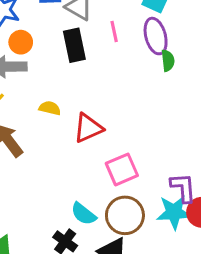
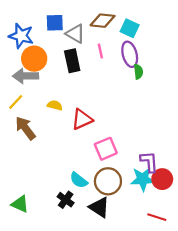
orange circle: (21, 42) -> (34, 59), size x1.5

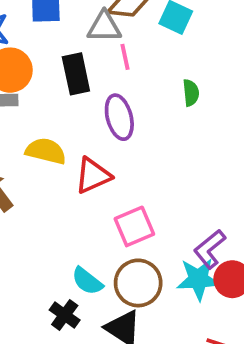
gray triangle: (75, 34) -> (104, 27), moved, turned -30
purple ellipse: (130, 54) -> (119, 117), moved
yellow semicircle: (55, 105) -> (46, 151), size x1.5
purple L-shape: (149, 162) -> (210, 249), turned -125

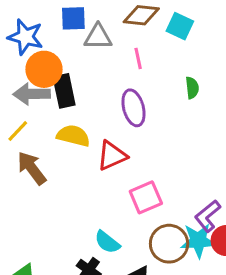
gray triangle: (104, 27) -> (98, 37), moved
black rectangle: (76, 74) -> (64, 91), moved
brown circle: (138, 283) -> (169, 244), moved

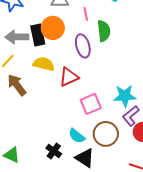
orange circle: (44, 69) -> (53, 28), moved
green semicircle: (192, 88) -> (104, 31), moved, size x1.5
cyan star: (198, 241) -> (125, 96), moved
cyan semicircle: (107, 242) -> (77, 136), moved

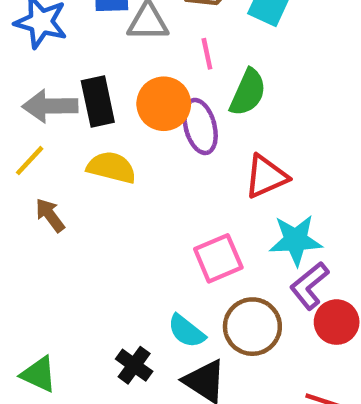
orange circle: (53, 28) -> (164, 104), moved
green semicircle: (104, 31) -> (248, 92), turned 30
red triangle: (69, 77) -> (266, 177), moved
brown arrow: (17, 85) -> (50, 215), size x0.7

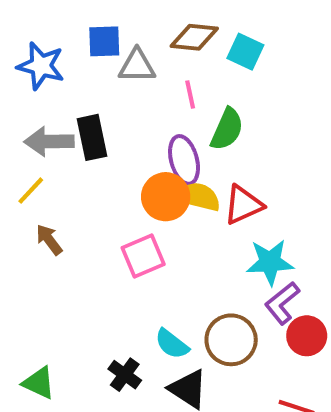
orange circle: (164, 104) -> (166, 197), moved
yellow semicircle: (111, 167) -> (198, 197), moved
pink square: (218, 258) -> (143, 256), moved

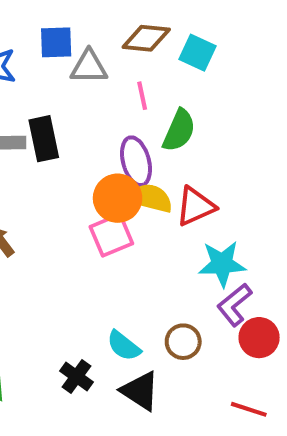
pink square: (143, 256) -> (111, 235), moved
brown circle: (231, 340) -> (183, 342), size x0.7

